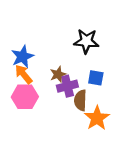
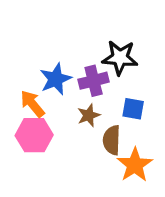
blue star: (22, 57) -> (56, 79), moved
brown star: (58, 74) -> (89, 115), moved
purple cross: (67, 86) -> (94, 81), moved

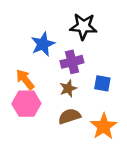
black star: (120, 58) -> (83, 26), moved
blue star: (56, 79) -> (43, 44), moved
brown semicircle: (112, 140) -> (69, 116), moved, turned 70

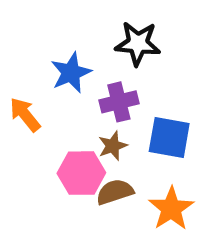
orange arrow: (25, 80) -> (25, 115), moved
blue square: (102, 83) -> (169, 138), size x1.5
pink hexagon: (26, 104) -> (81, 173), moved

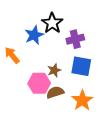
black star: (138, 43) -> (52, 23), moved, turned 30
purple cross: (119, 102) -> (75, 39), moved

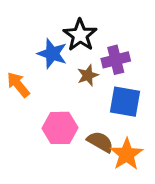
blue star: (34, 35) -> (52, 54), turned -30
brown star: (54, 70) -> (88, 75), moved
brown semicircle: (55, 92) -> (100, 142), moved, turned 48

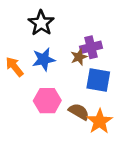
black star: (80, 35) -> (41, 23), moved
blue star: (52, 54) -> (44, 59), moved, turned -30
brown star: (88, 75) -> (79, 57), moved

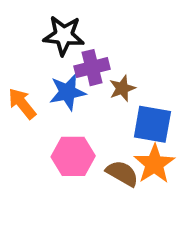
black star: (41, 23) -> (64, 35), turned -30
purple cross: (91, 47) -> (92, 68), moved
orange star: (100, 121) -> (154, 164), moved

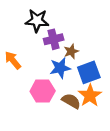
blue star: (67, 92) -> (60, 68), moved
blue square: (152, 124) -> (89, 72), turned -30

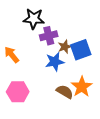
blue square: (89, 72) -> (81, 50), moved
pink hexagon: (43, 91) -> (18, 92), moved

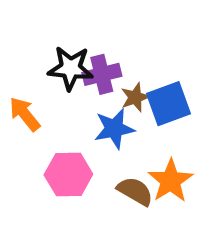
black star: (34, 19) -> (70, 68), moved
pink hexagon: (18, 92) -> (68, 175), moved

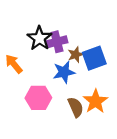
black star: (70, 68) -> (39, 38), turned 30
brown semicircle: (135, 191) -> (76, 107), turned 36

